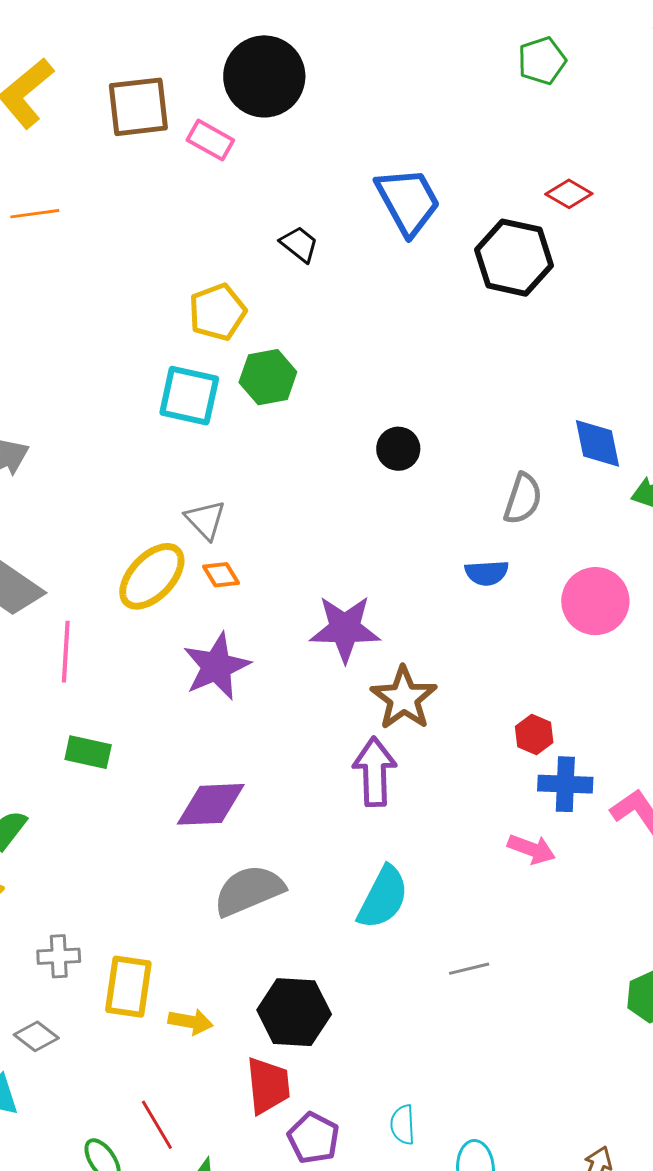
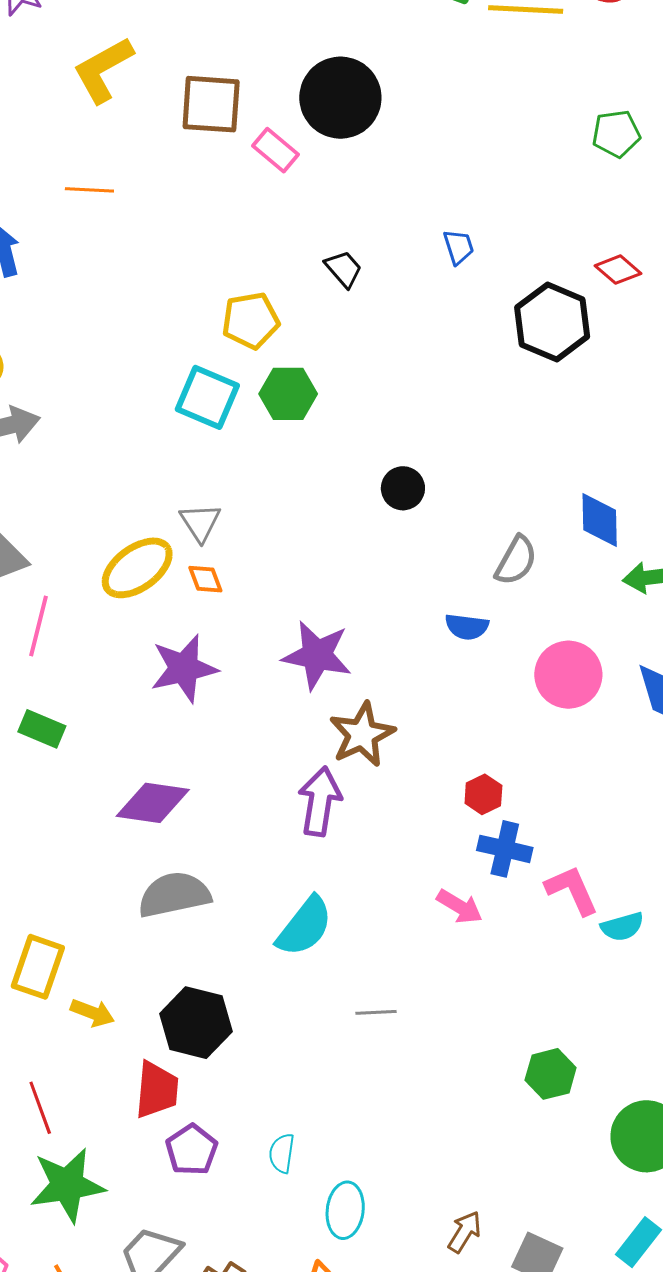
blue trapezoid: (408, 201) -> (458, 247), size x0.5

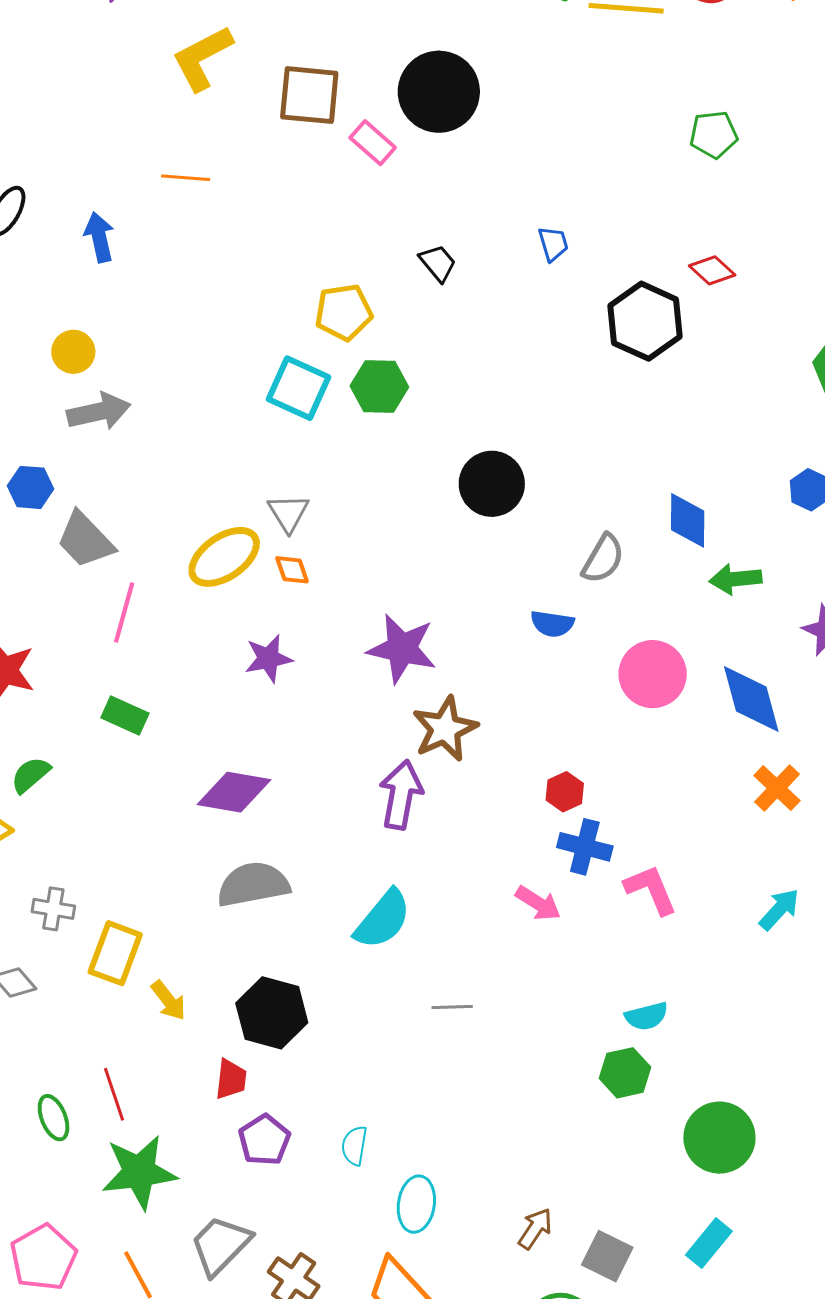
black circle: (403, 488) -> (492, 484), size x1.5
purple star: (184, 668) -> (268, 658), size x0.7
cyan semicircle: (622, 927) -> (647, 1016), moved
yellow arrow: (92, 1013) -> (169, 1000), turned 30
red trapezoid: (157, 1090) -> (231, 1079), size x0.7

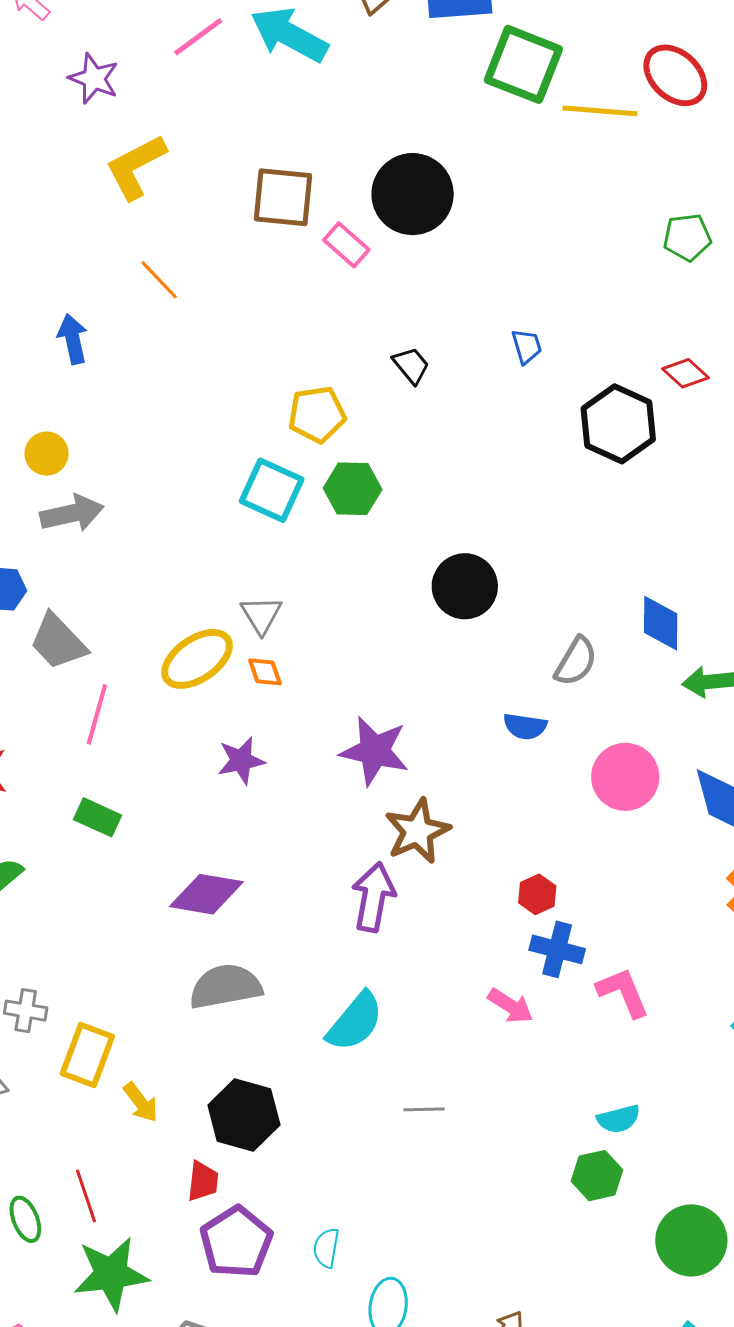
yellow L-shape: (202, 58) -> (136, 167), moved
orange line: (186, 178) -> (159, 280), turned 42
purple pentagon: (264, 1140) -> (236, 1242), size x1.4

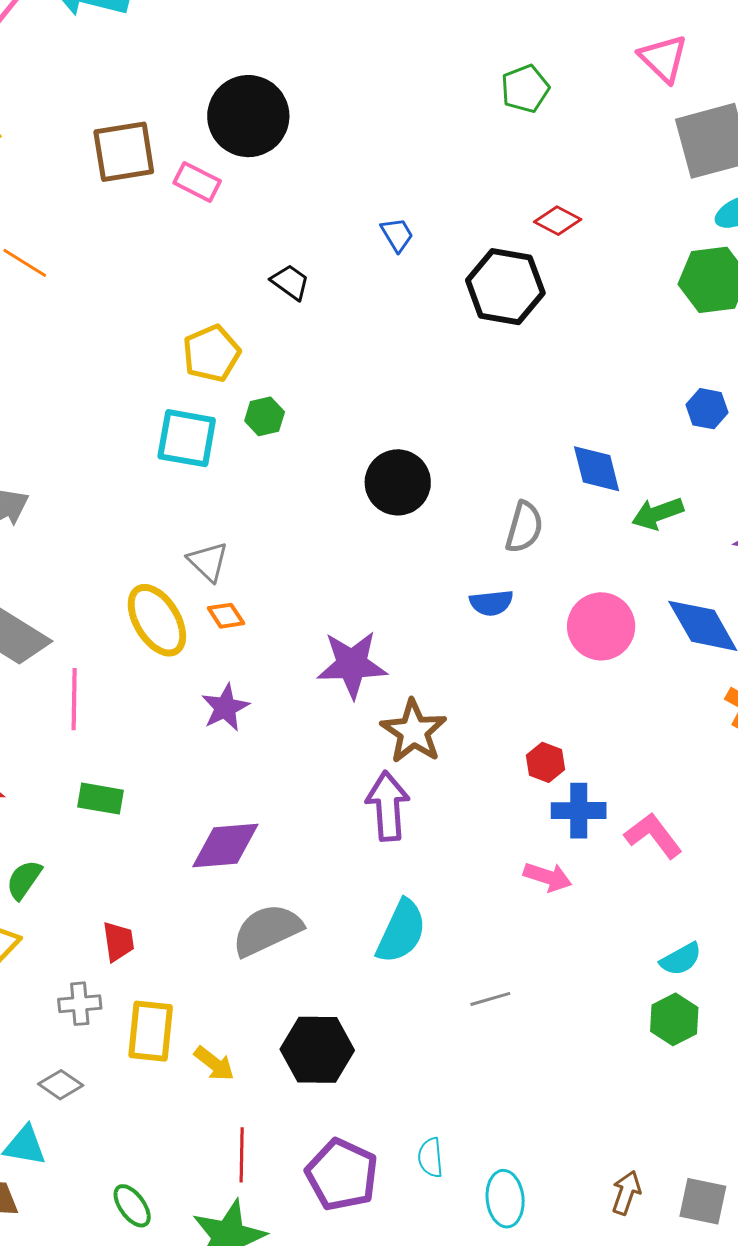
green hexagon: (353, 489) -> (265, 416), size x0.7
yellow ellipse: (197, 659) -> (157, 620), turned -72
red trapezoid: (203, 1181) -> (118, 941), moved
red line: (86, 1196) -> (242, 1155), moved, turned 34

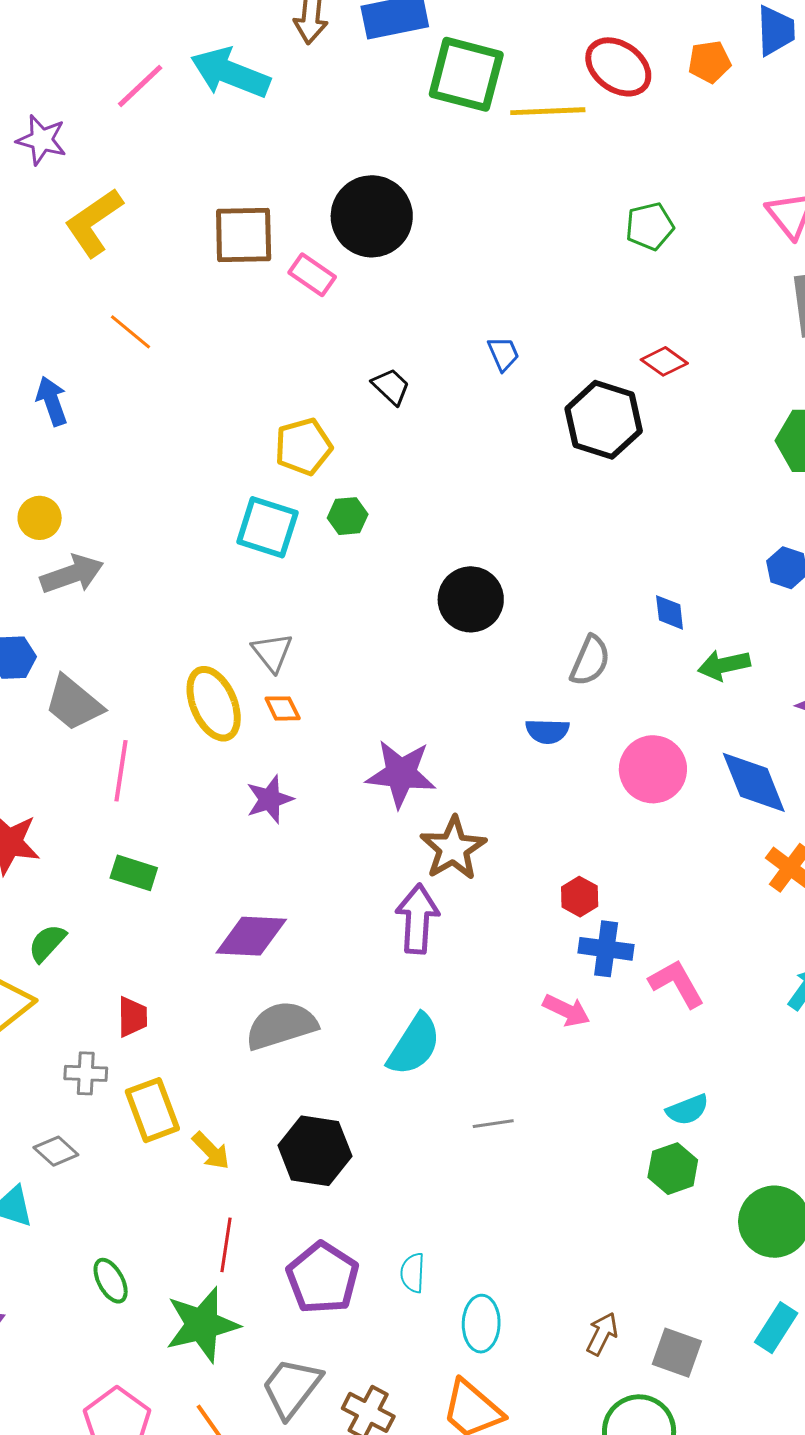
blue diamond: (597, 469) -> (670, 612), size x0.7
yellow rectangle: (151, 1031) -> (152, 1110), turned -34

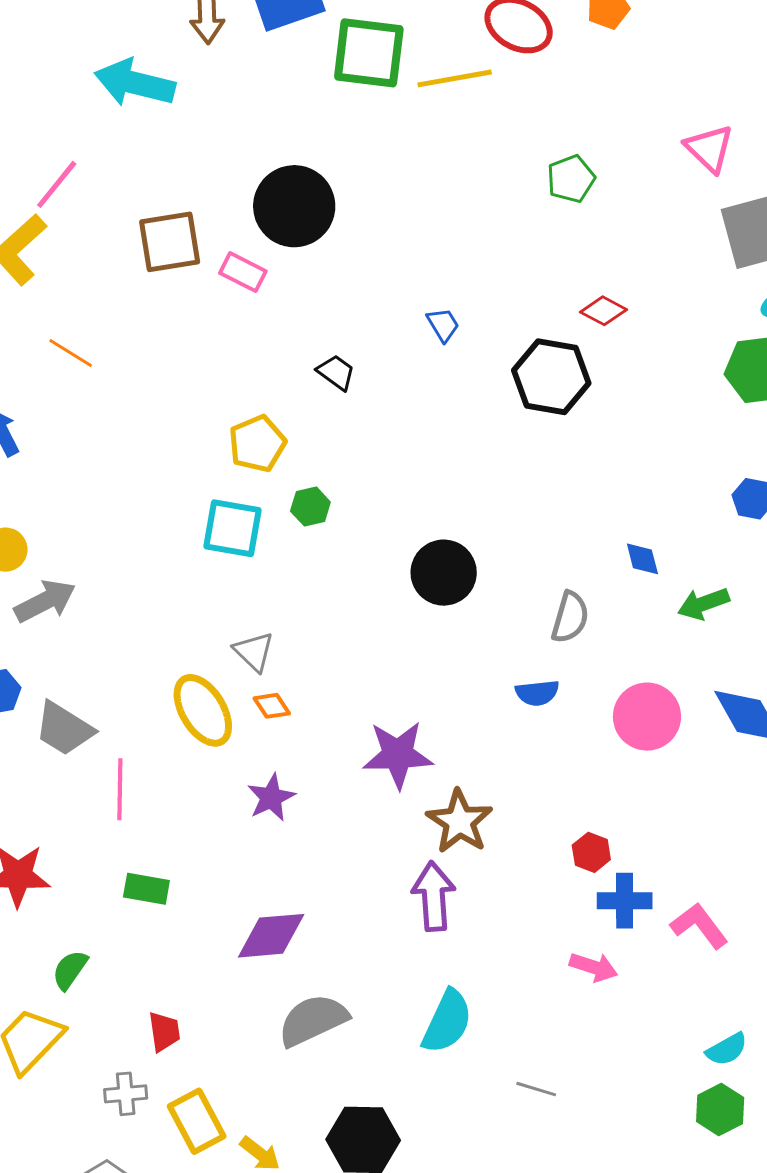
pink line: (140, 86) -> (57, 184), moved
gray line: (493, 1124) -> (536, 1089), turned 33

